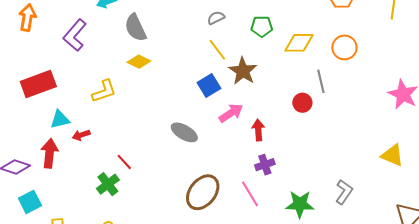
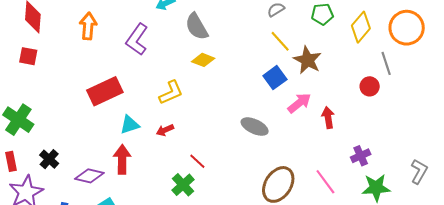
yellow diamond: (299, 43) -> (361, 27), turned -44
orange circle: (344, 47) -> (407, 28), size x1.4
red arrow: (81, 135) -> (165, 130), moved
purple cross: (265, 165) -> (361, 156), moved

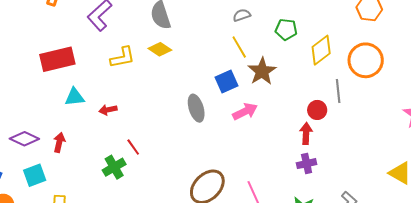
yellow L-shape: (171, 93) -> (123, 57), moved
red arrow: (328, 118) -> (306, 133), moved
gray ellipse: (255, 127) -> (196, 108), moved, turned 36
purple cross: (361, 156) -> (307, 164), moved
red arrow: (122, 159) -> (59, 142), moved, size x0.7

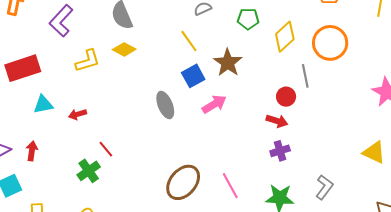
yellow line: (239, 47) -> (189, 41), moved
red arrow: (306, 133) -> (277, 121), turned 110

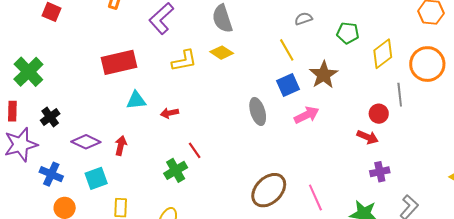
purple cross: (280, 151) -> (380, 172), moved

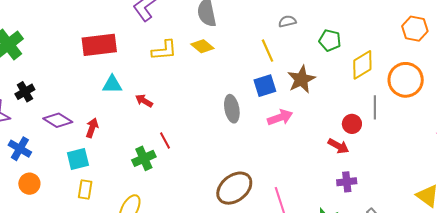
red arrow: (169, 113) -> (144, 101), turned 36
cyan square: (96, 178) -> (78, 159), moved

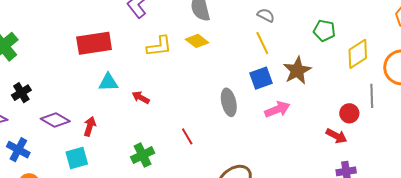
gray semicircle: (287, 21) -> (266, 15), moved, turned 42
red line: (165, 141) -> (187, 136), moved

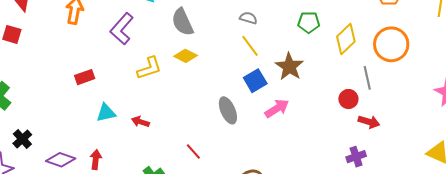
red rectangle: (94, 43) -> (85, 77), size x0.6
red arrow: (336, 136) -> (369, 122), moved

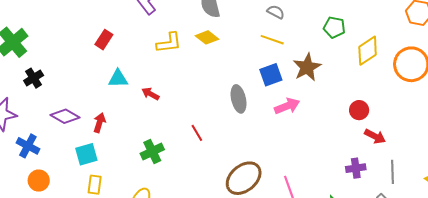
yellow line: (250, 46) -> (272, 40), turned -45
red rectangle: (85, 77) -> (104, 40), turned -48
gray line: (367, 78) -> (393, 172), moved
black cross: (22, 139) -> (34, 78), moved

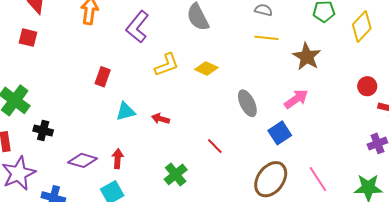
yellow diamond: (207, 37) -> (206, 68), moved
blue square: (271, 75) -> (280, 133), moved
black cross: (34, 78) -> (43, 130), turned -30

